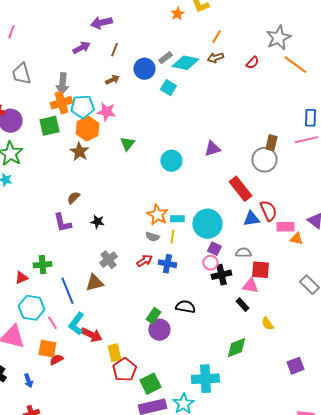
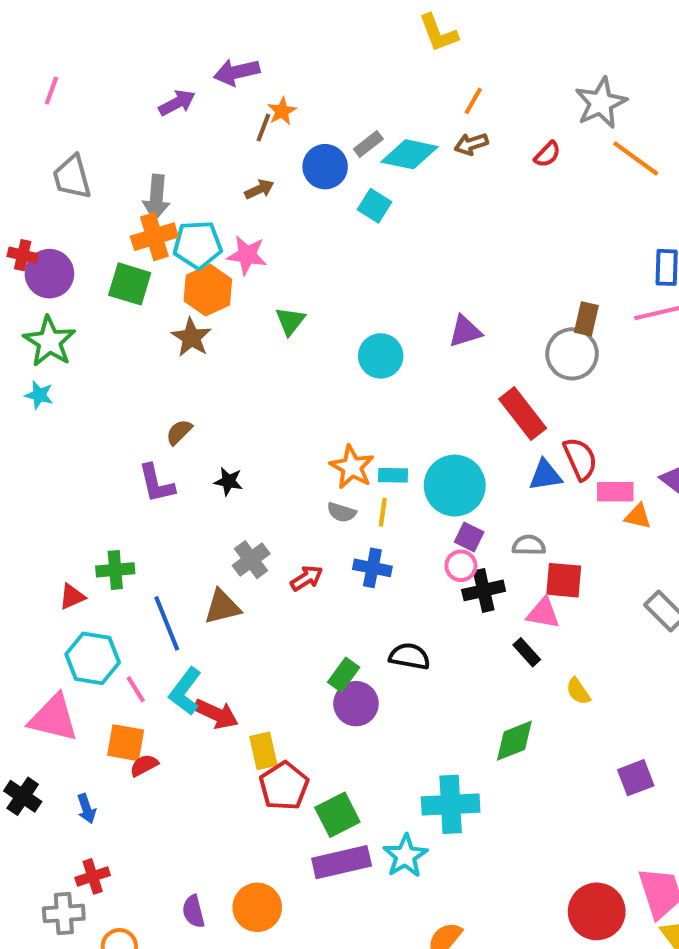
orange star: (177, 14) -> (282, 111), moved
purple arrow: (81, 48) -> (177, 103), moved
green square: (49, 126) -> (130, 284), turned 30
red arrow: (144, 261) -> (307, 578), moved

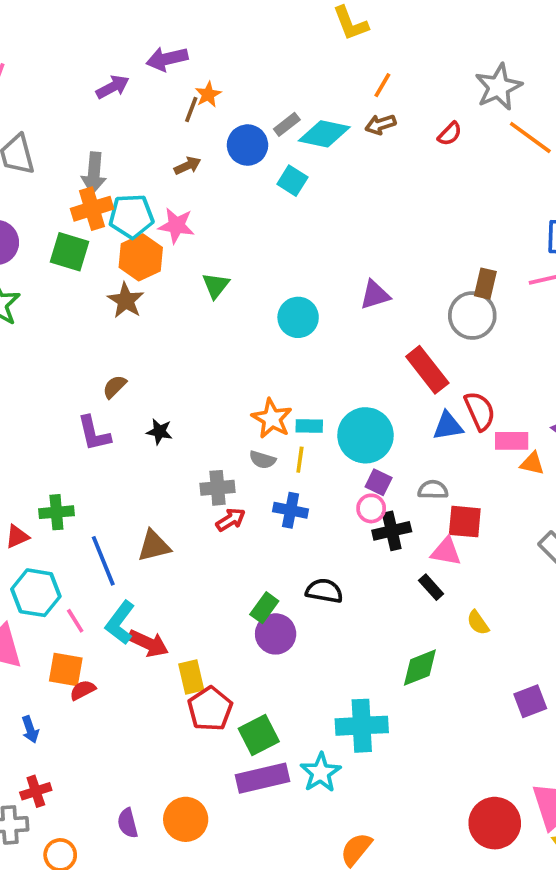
gray cross: (251, 560) -> (218, 488), moved, turned 32

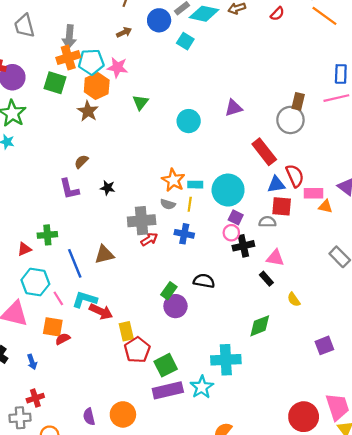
gray cross: (218, 488) -> (142, 221), size x1.4
red square: (465, 522) -> (282, 206), moved
cyan L-shape: (120, 623) -> (85, 300), turned 70

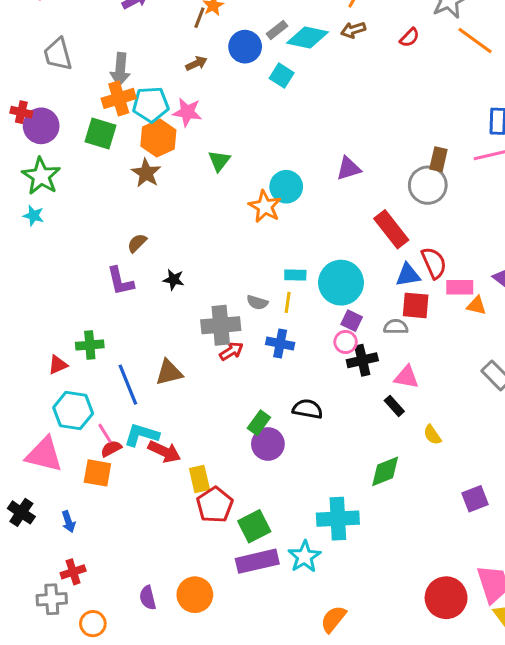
orange star: (173, 180) -> (265, 207), moved
red semicircle: (63, 339) -> (111, 449), moved

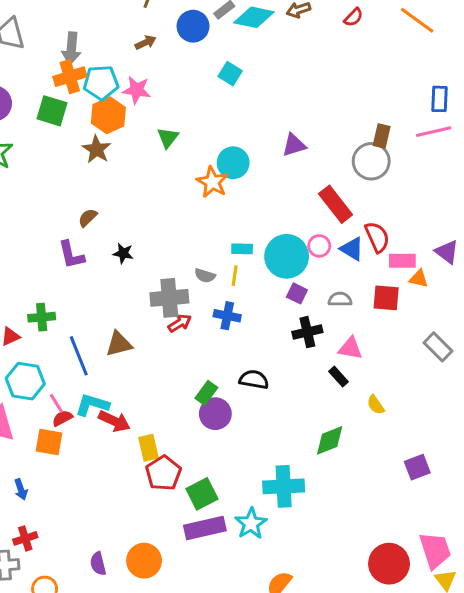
cyan square: (282, 76) -> (230, 74), moved
blue triangle: (408, 275) -> (352, 249), turned 40
red square: (416, 305) -> (386, 298), moved
pink circle: (346, 342) -> (319, 246), moved

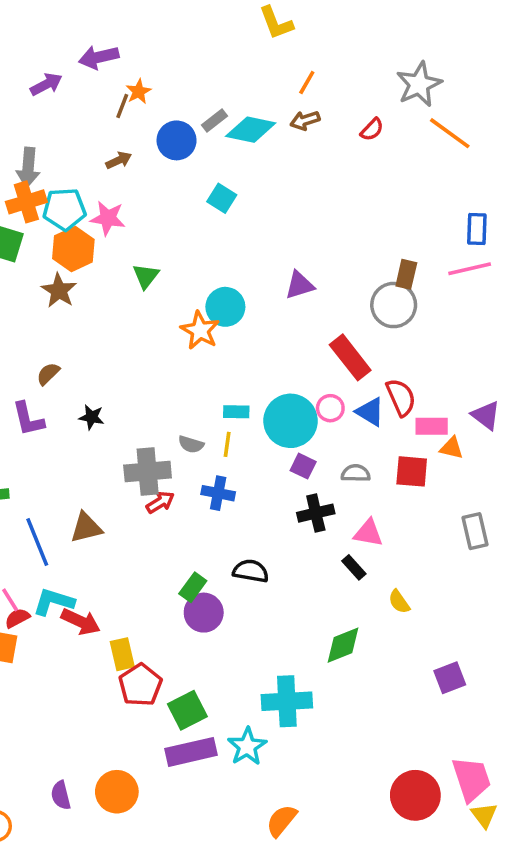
gray rectangle: (438, 347) -> (475, 531), turned 32

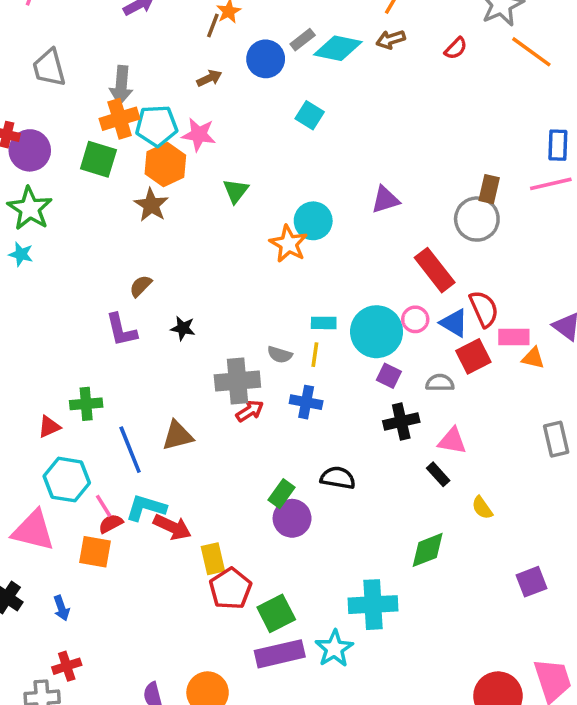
red square: (412, 471) -> (473, 356), moved, turned -32

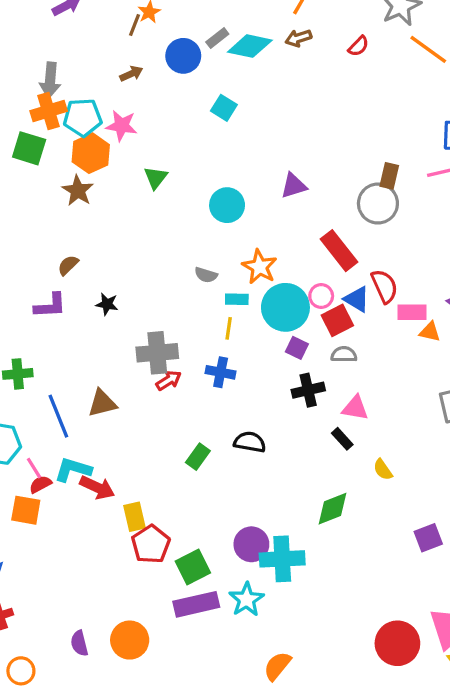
orange star: (289, 244) -> (259, 267), moved
purple L-shape: (121, 330) -> (50, 306), turned -80
gray semicircle: (280, 355) -> (206, 275), moved
red square: (473, 356) -> (337, 320), moved
purple circle: (292, 518) -> (251, 544), moved

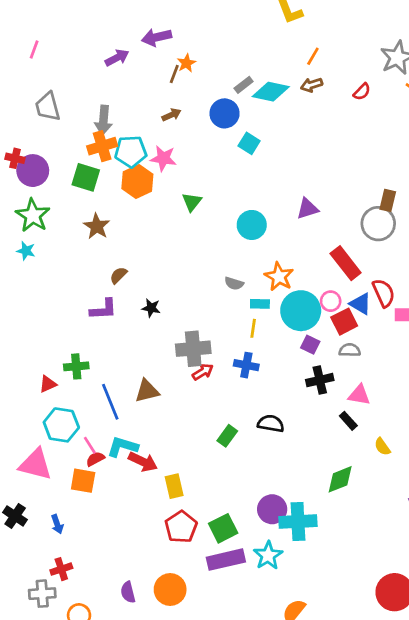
blue circle: (183, 56) -> (225, 113), moved
brown star: (78, 191) -> (97, 226), moved
red pentagon: (151, 544) -> (181, 527), moved

